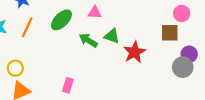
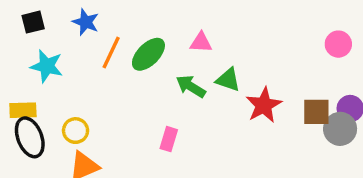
orange line: (27, 27) -> (111, 53), moved
brown square: (170, 33) -> (316, 112), moved
pink rectangle: (68, 85) -> (169, 139), moved

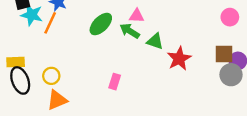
orange line: (111, 53) -> (50, 23), moved
cyan star: (47, 66) -> (32, 15), moved
green arrow: (191, 86) -> (130, 31), moved
brown square: (316, 112) -> (224, 54), moved

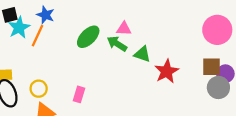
cyan star: (32, 15) -> (19, 28), turned 30
pink circle: (230, 17) -> (217, 30), size x1.6
pink rectangle: (115, 82) -> (79, 94), moved

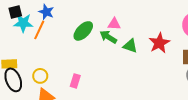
cyan star: (19, 28) -> (23, 23), turned 30
red star: (167, 71) -> (159, 43), moved

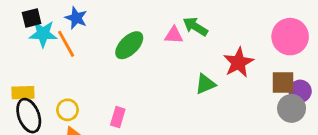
orange line: (39, 30) -> (66, 44), turned -54
green arrow: (108, 37) -> (195, 27), moved
green triangle: (130, 46) -> (205, 84), moved, turned -42

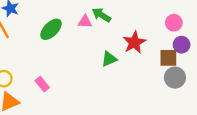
pink circle: (290, 37) -> (174, 23), size x0.6
purple circle: (300, 91) -> (182, 45), moved
pink rectangle: (118, 117) -> (42, 84), turned -56

